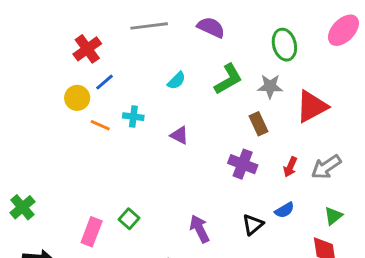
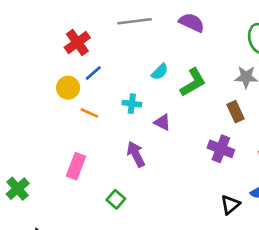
green L-shape: (228, 79) -> (193, 82), moved
cyan cross: (133, 117) -> (132, 104), moved
purple arrow: (200, 229) -> (136, 154), moved
pink rectangle: (92, 232) -> (76, 166), moved

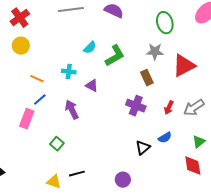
red cross: (77, 43) -> (20, 18), moved
blue line: (93, 73) -> (40, 100), moved
yellow circle: (68, 88) -> (21, 46), moved

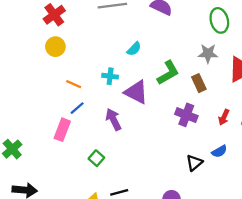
green L-shape: (115, 56) -> (168, 73), moved
purple triangle: (92, 86) -> (136, 92), size x1.6

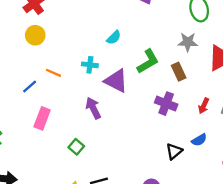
blue line: (77, 108) -> (30, 86), moved

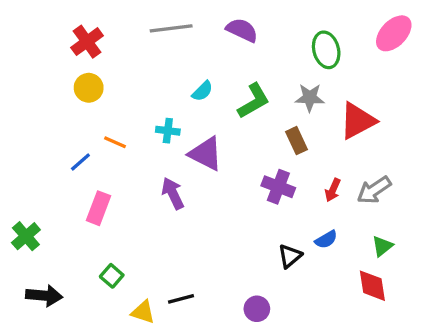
green L-shape: (148, 61) -> (254, 101), moved
green square: (76, 147) -> (112, 276), moved

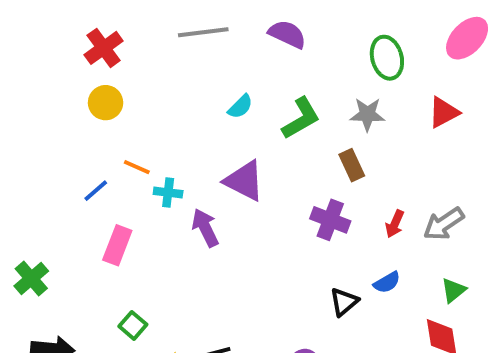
red triangle: (357, 121) -> (444, 112), moved, size x0.7
cyan cross: (168, 131) -> (168, 193), moved

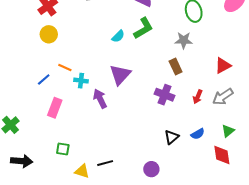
red triangle: (444, 112) -> (223, 65), moved
green L-shape: (301, 118) -> (143, 28), moved
purple triangle: (244, 181) -> (120, 75), turned 45
blue semicircle: (387, 282) -> (198, 134), moved
green square: (133, 325) -> (63, 149), turned -32

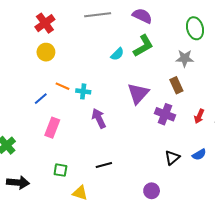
purple triangle: (120, 75) -> (138, 93), moved
cyan cross: (81, 81) -> (83, 91), moved
black line: (105, 163) -> (104, 165), moved

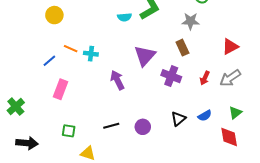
cyan semicircle: (117, 54) -> (124, 17), turned 40
purple arrow: (99, 118) -> (117, 80), moved
purple circle: (152, 191) -> (143, 127), moved

